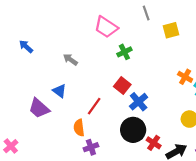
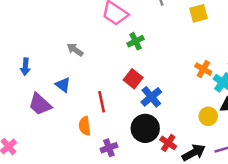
yellow square: (171, 30) -> (199, 13), moved
blue arrow: (26, 47) -> (25, 67), moved, turned -128
red line: (94, 106) -> (102, 102), turned -48
purple cross: (91, 147) -> (109, 148), moved

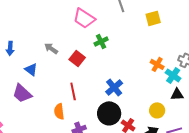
blue arrow: (25, 67) -> (10, 48), moved
red square: (133, 79) -> (77, 58), moved
blue triangle: (63, 85) -> (31, 69), moved
yellow circle: (208, 116) -> (157, 110), moved

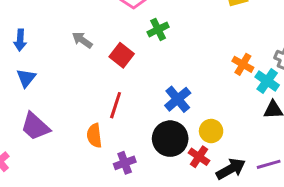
blue triangle: (31, 69) -> (26, 78), moved, turned 32
red line: (73, 91) -> (116, 105), turned 30
purple trapezoid: (22, 93) -> (35, 126), moved
yellow circle: (157, 110) -> (211, 131), moved

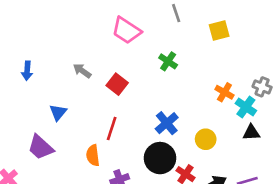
green cross: (158, 29) -> (168, 61), moved, turned -30
blue triangle: (26, 78) -> (58, 112), moved
yellow circle: (211, 131) -> (206, 139), moved

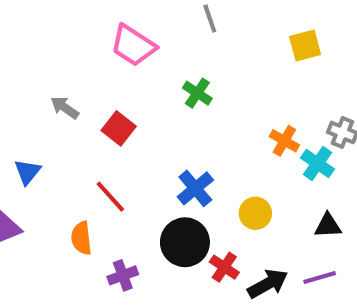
yellow square: (219, 31) -> (305, 45), moved
red line: (112, 128) -> (110, 197), turned -60
black triangle: (251, 133) -> (328, 226), moved

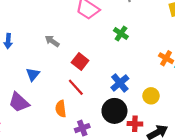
red square: (119, 128) -> (80, 61), moved
red cross: (224, 267) -> (135, 124), turned -32

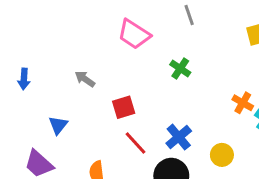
red square: (80, 61) -> (124, 107), turned 35
red line: (76, 87) -> (136, 143), moved

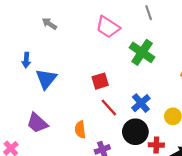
green cross: (180, 69) -> (142, 52), size x1.6
gray arrow: (85, 79) -> (49, 24), moved
blue triangle: (58, 125) -> (46, 79), moved, size x1.5

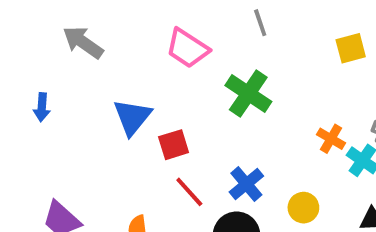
gray arrow: (49, 24) -> (83, 42), size x1.5
blue triangle: (46, 79) -> (132, 117), moved

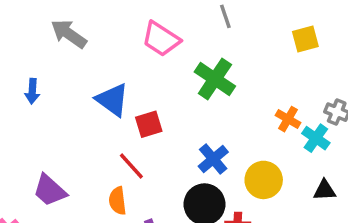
blue triangle: (132, 117) -> (112, 100), turned -33
red line: (189, 192) -> (131, 166), moved
yellow circle: (303, 208) -> (264, 180), size x1.4

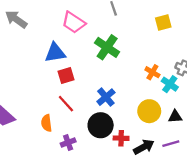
blue triangle: (112, 100) -> (55, 53), moved, turned -45
red line: (131, 166) -> (66, 104), moved
yellow circle: (264, 180) -> (149, 111), moved

